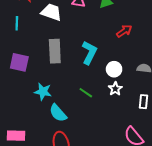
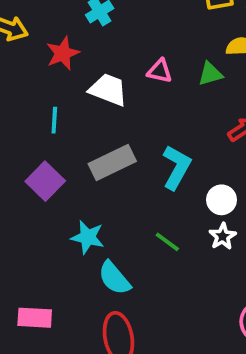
cyan line: (17, 23) -> (54, 120), moved
gray rectangle: (55, 51) -> (112, 162), turned 65
purple square: (19, 62) -> (45, 181), turned 30

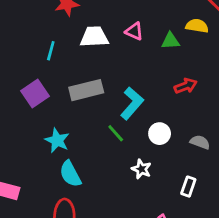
white trapezoid: (108, 90) -> (94, 37), turned -36
white star: (223, 236) -> (141, 169), moved, turned -30
green line: (167, 242) -> (116, 133), moved

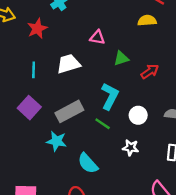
white trapezoid: (94, 37) -> (68, 64), moved
green triangle: (170, 41) -> (121, 58), moved
gray rectangle: (86, 90) -> (69, 111), moved
cyan semicircle: (70, 174) -> (88, 163), moved

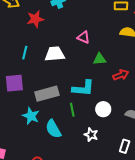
cyan L-shape: (110, 96) -> (83, 88), turned 55
purple square: (29, 108) -> (14, 83), turned 30
green line: (103, 124) -> (72, 110), turned 32
cyan semicircle: (88, 163) -> (53, 129), moved

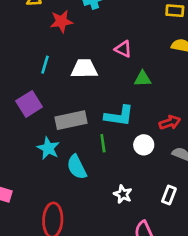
red arrow: (121, 75) -> (170, 122), moved
purple square: (14, 83) -> (29, 104), turned -30
white star: (91, 135) -> (123, 194), moved

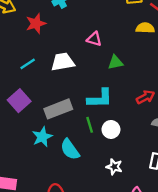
cyan line: (45, 65) -> (28, 64), turned 49
white circle: (144, 145) -> (111, 129), moved
cyan star: (48, 148) -> (42, 137), turned 30

